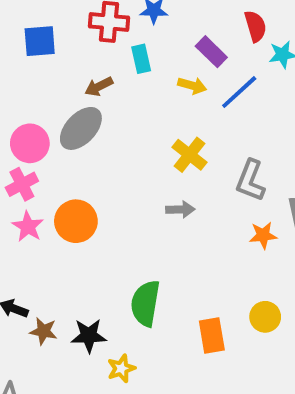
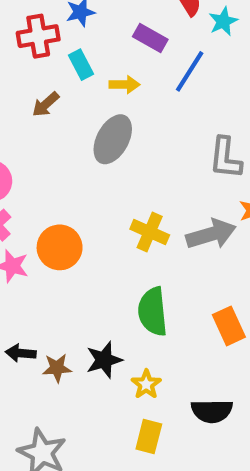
yellow arrow: (192, 86) -> (124, 85), moved
gray ellipse: (81, 128) -> (113, 139), moved
yellow cross: (189, 155) -> (150, 232), moved
gray arrow: (180, 209) -> (211, 234), moved, size x1.6

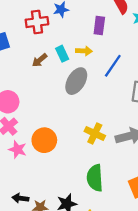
purple rectangle: (150, 38) -> (99, 25), turned 66
cyan rectangle: (81, 65) -> (62, 54), moved
blue line: (190, 71) -> (113, 66), moved

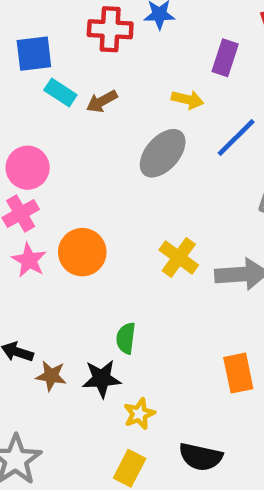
cyan rectangle: (62, 54) -> (60, 92), moved, turned -42
green semicircle: (95, 178) -> (126, 338), moved, size x0.6

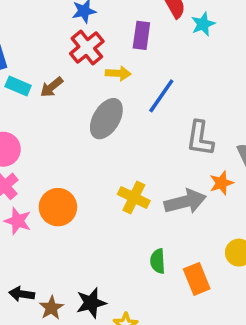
red cross: (110, 29) -> (87, 48), moved, turned -32
green semicircle: (126, 338) -> (158, 261), moved
brown star: (51, 376) -> (51, 308), turned -30

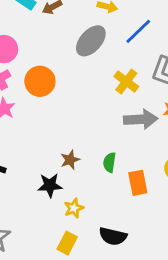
yellow cross: (134, 198) -> (126, 81), moved
orange circle: (58, 207) -> (40, 81), moved
brown star: (51, 308) -> (70, 160), moved

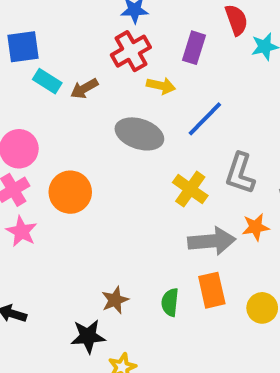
gray ellipse: (91, 41) -> (139, 134), turned 68
orange rectangle: (138, 183) -> (212, 290), moved

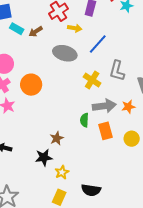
orange star: (256, 227) -> (128, 107), moved
green semicircle: (170, 302) -> (84, 120), moved

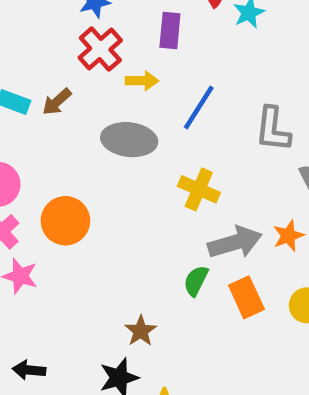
gray L-shape: (117, 71) -> (273, 129), moved
green semicircle: (84, 120) -> (196, 281), turned 32

